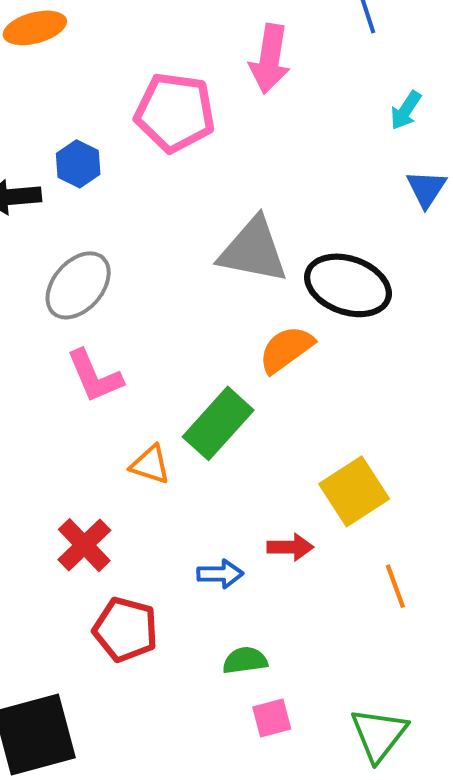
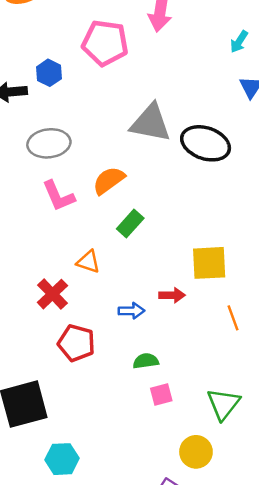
gray ellipse: (78, 285) -> (49, 143), turned 42
orange semicircle: (286, 349) -> (109, 180), moved
green rectangle: (218, 423) -> (130, 223), size x0.7
orange triangle: (150, 465) -> (88, 262), moved
yellow square: (354, 491) -> (209, 263), turned 30

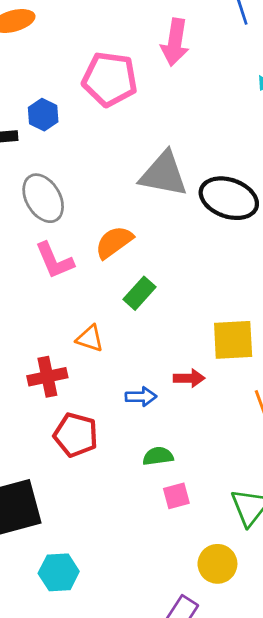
gray ellipse: (49, 143) -> (43, 198), turned 66
red cross: (52, 294) -> (47, 377), turned 32

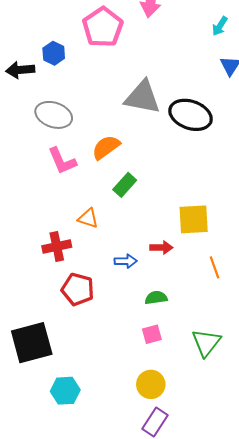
pink pentagon: (110, 79) -> (103, 27), turned 30
gray ellipse: (43, 198) -> (54, 115), turned -40
green semicircle: (158, 456) -> (156, 298), moved
yellow circle: (217, 564) -> (151, 384), moved

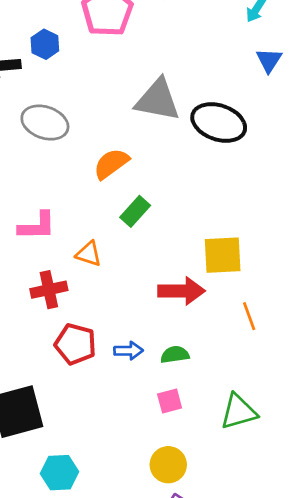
pink L-shape: (62, 161) -> (37, 226), moved, turned -68
red arrow: (161, 248) -> (182, 291), size x1.6
blue arrow: (126, 261) -> (128, 351), moved
green triangle: (206, 343) -> (239, 412), turned 36

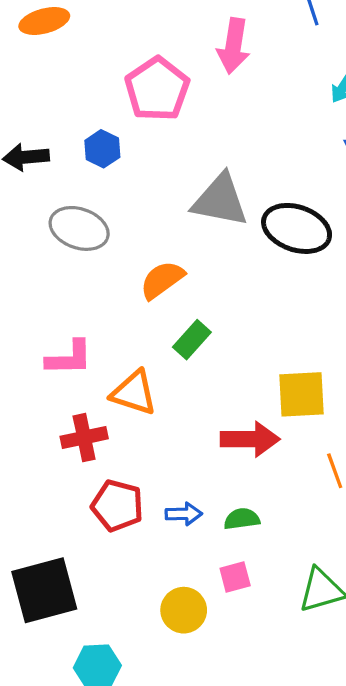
blue hexagon: (45, 44) -> (102, 149), moved
orange triangle: (89, 254) -> (134, 393), size x1.4
yellow circle: (168, 465) -> (184, 610), moved

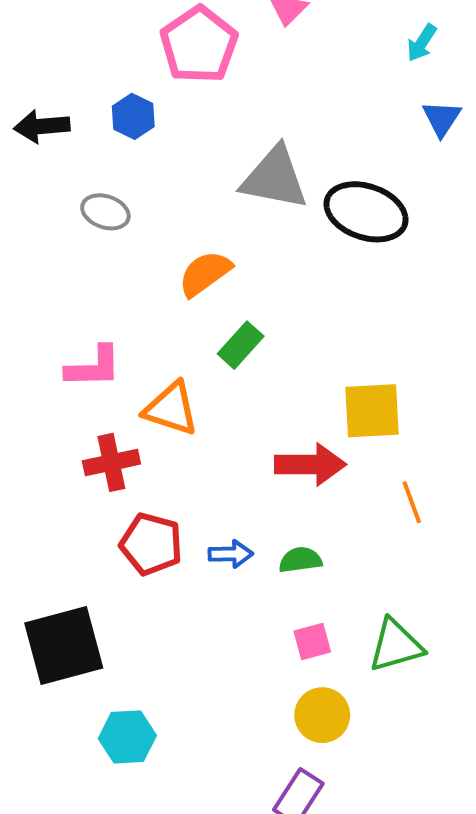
gray ellipse: (79, 228) -> (105, 212), size x0.7
pink square: (235, 577) -> (312, 641), moved
yellow circle: (184, 610) -> (322, 715), moved

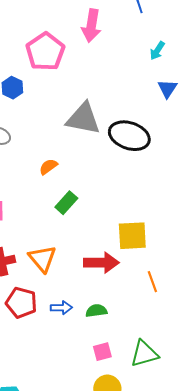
orange semicircle: (205, 274) -> (48, 167), size x0.7
orange triangle: (171, 409) -> (42, 259), moved, turned 32

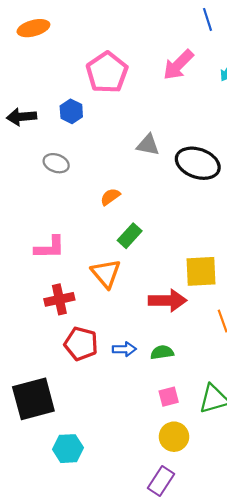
pink arrow: (91, 26) -> (178, 65), moved, turned 36
gray triangle: (83, 119) -> (148, 145), size x0.6
orange triangle: (42, 259) -> (106, 273), moved

